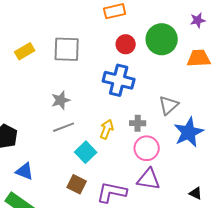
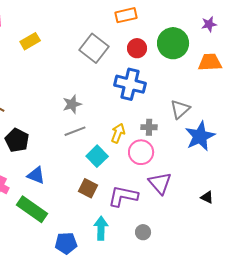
gray square: (67, 49) -> (94, 48), moved, turned 36
yellow rectangle: (25, 51) -> (30, 41), moved
pink circle: (147, 148) -> (141, 152), moved
purple triangle: (149, 179) -> (160, 183), turned 40

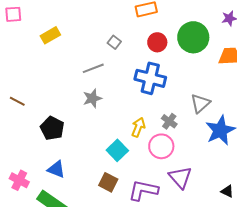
gray square: (94, 48) -> (114, 42), size x0.5
gray cross: (149, 127) -> (169, 121), turned 35
gray line: (75, 131) -> (93, 68), moved
black pentagon: (17, 140) -> (52, 128), moved

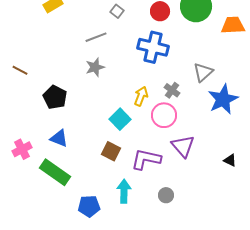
pink cross: (19, 180) -> (22, 149), turned 36

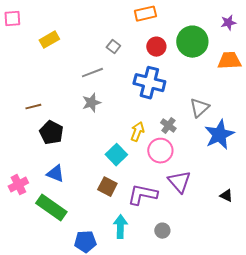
brown line: (20, 70) -> (33, 107), moved, turned -42

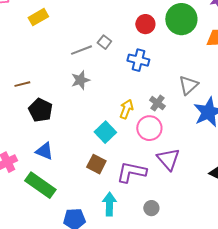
gray square: (113, 47) -> (104, 42), moved
blue cross: (149, 83) -> (138, 60), size x0.7

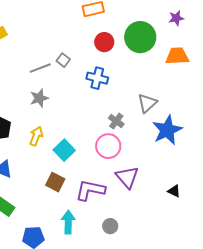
yellow arrow: (126, 109) -> (36, 136), moved

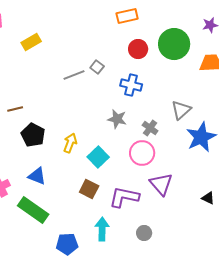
gray star: (39, 98) -> (117, 119), moved, turned 30

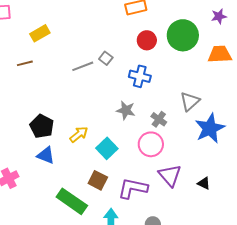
brown line: (15, 109) -> (25, 63), moved
yellow arrow: (70, 143) -> (79, 134), turned 30
blue triangle: (37, 176) -> (46, 155), moved
black triangle: (208, 198) -> (204, 183), moved
green rectangle: (33, 210) -> (72, 201), moved

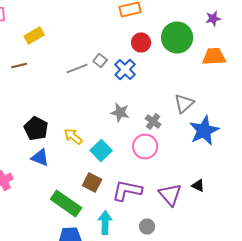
blue cross: (140, 76) -> (125, 70), moved, turned 30
yellow arrow: (79, 134) -> (73, 136), turned -102
purple triangle: (170, 175) -> (170, 194), moved

